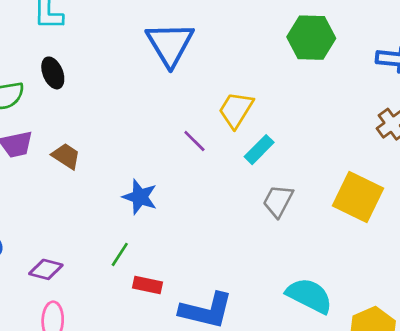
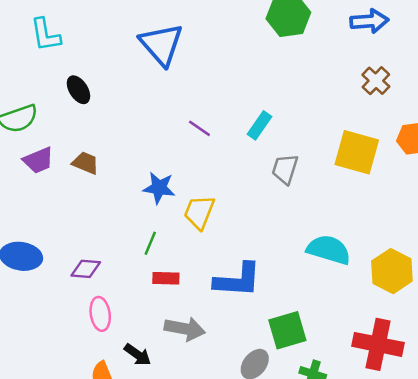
black ellipse: (53, 73) -> (78, 90), moved
yellow trapezoid: (236, 110) -> (199, 212), moved
red rectangle: (148, 285) -> (166, 278), moved

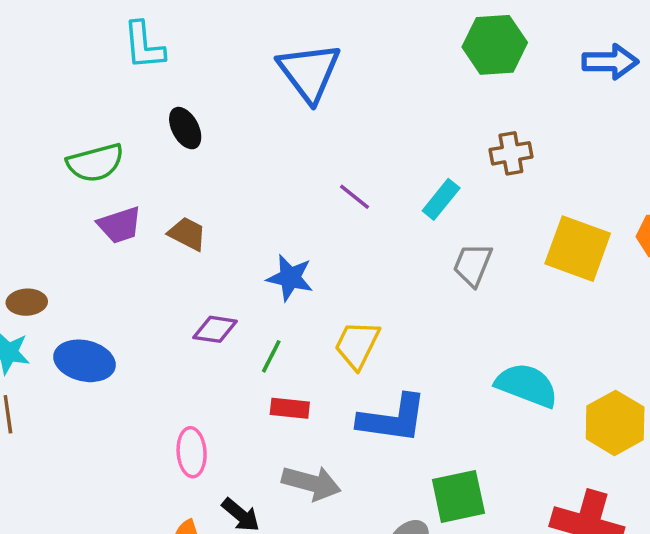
brown cross: (376, 81) -> (511, 153), moved, turned 32
yellow trapezoid: (199, 212) -> (357, 345), moved
purple diamond: (86, 269) -> (215, 329), moved

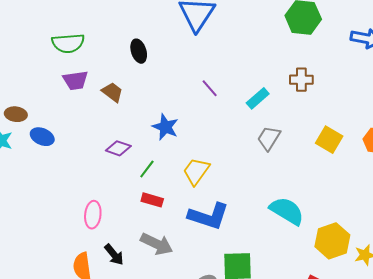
black ellipse: (185, 128) -> (139, 51), moved
yellow square: (578, 249) -> (329, 140), size x0.7
blue ellipse: (85, 361) -> (42, 137), moved, size x0.7

